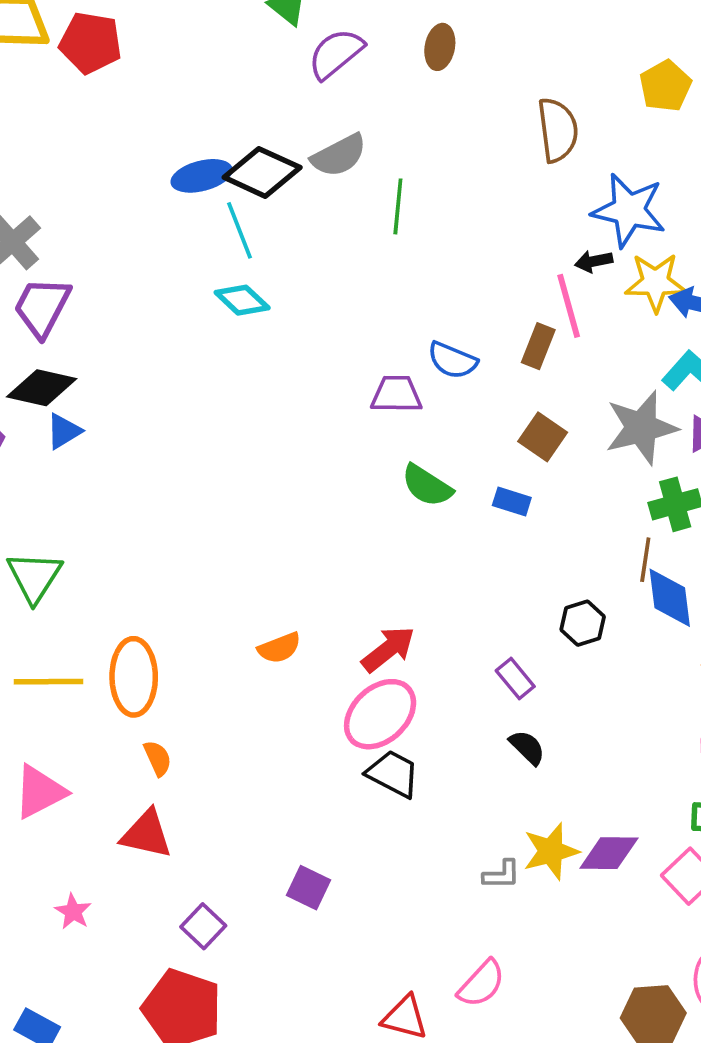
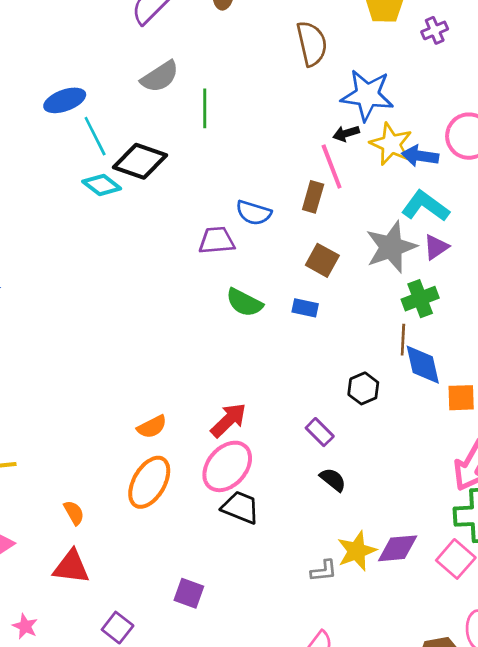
black diamond: (262, 172) -> (140, 161), moved
yellow star: (656, 282) -> (391, 144), turned 30
orange ellipse: (134, 677) -> (149, 482), moved, turned 36

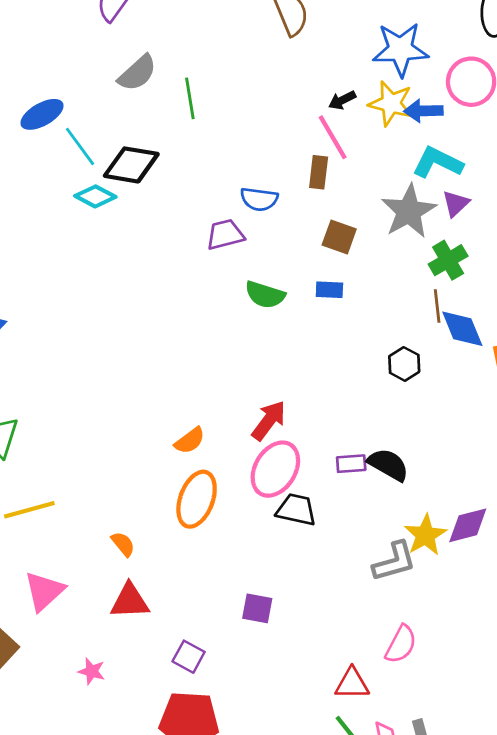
blue star: (367, 95) -> (400, 49), moved
purple rectangle: (320, 432) -> (351, 464), moved, turned -40
black semicircle: (333, 480) -> (388, 465), size x1.4
gray L-shape: (324, 571) -> (394, 562), size x1.6

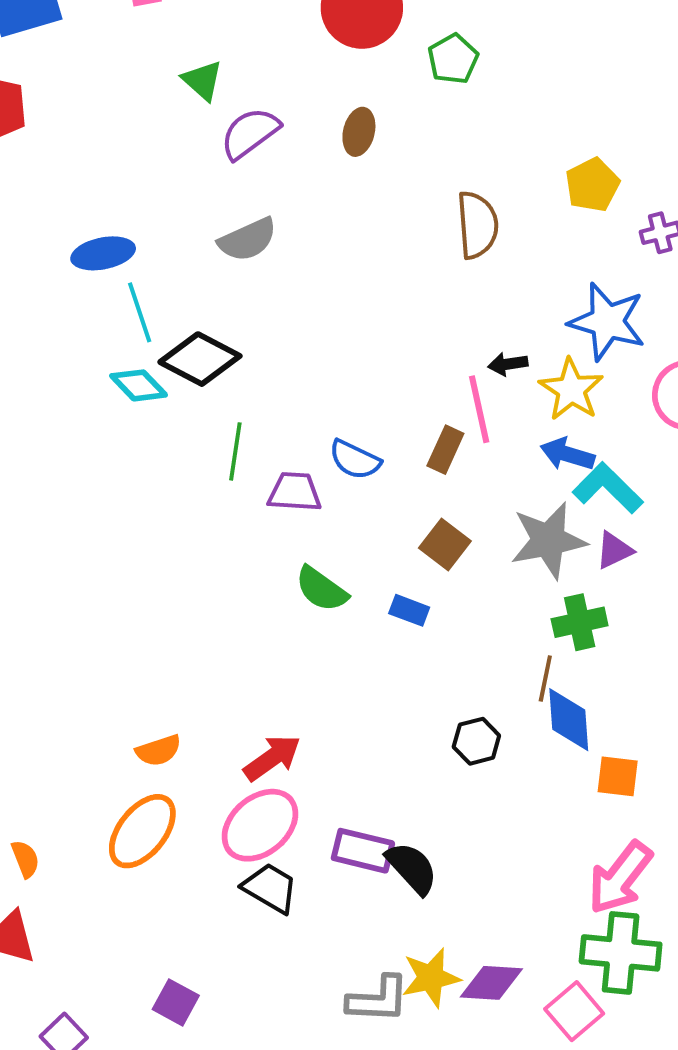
green line: (190, 98) -> (235, 451), moved
blue arrow: (423, 111) -> (567, 454), moved
purple rectangle: (351, 464) -> (363, 851), size x1.4

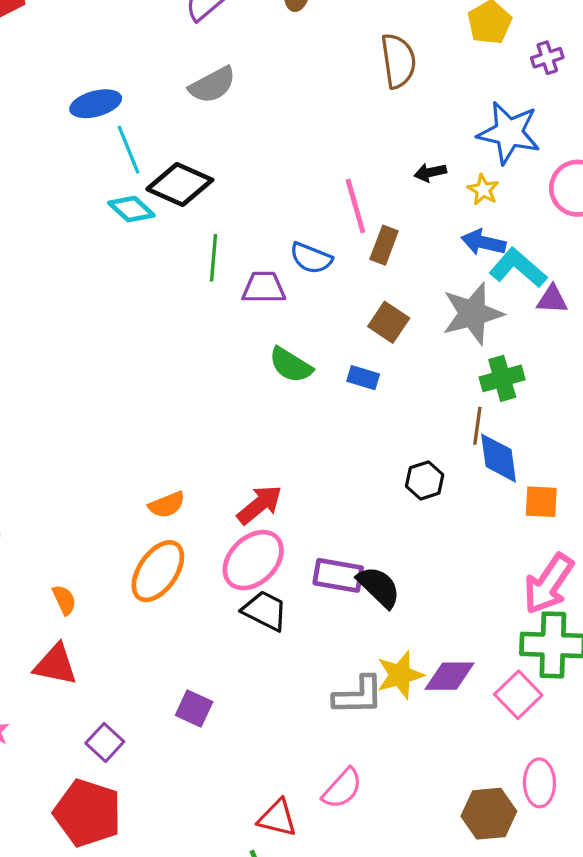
yellow star: (571, 389) -> (483, 190), size x0.6
pink line: (479, 409) -> (355, 206), moved
purple triangle: (614, 550) -> (552, 300), moved, turned 32

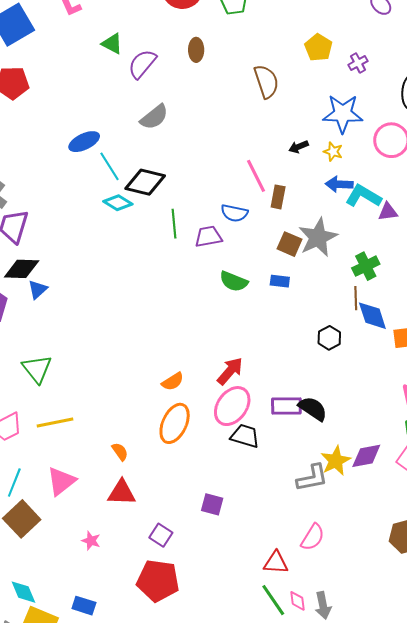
gray star: (473, 313) -> (318, 237), moved

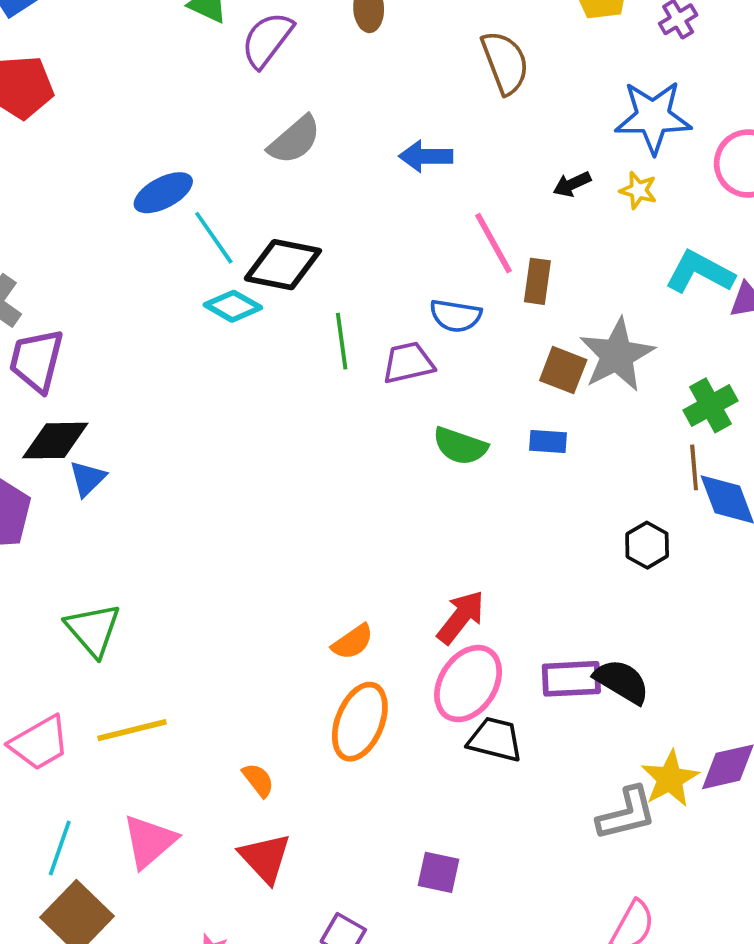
blue arrow: (339, 184) -> (426, 156), moved
red triangle: (122, 493) -> (265, 858), turned 48

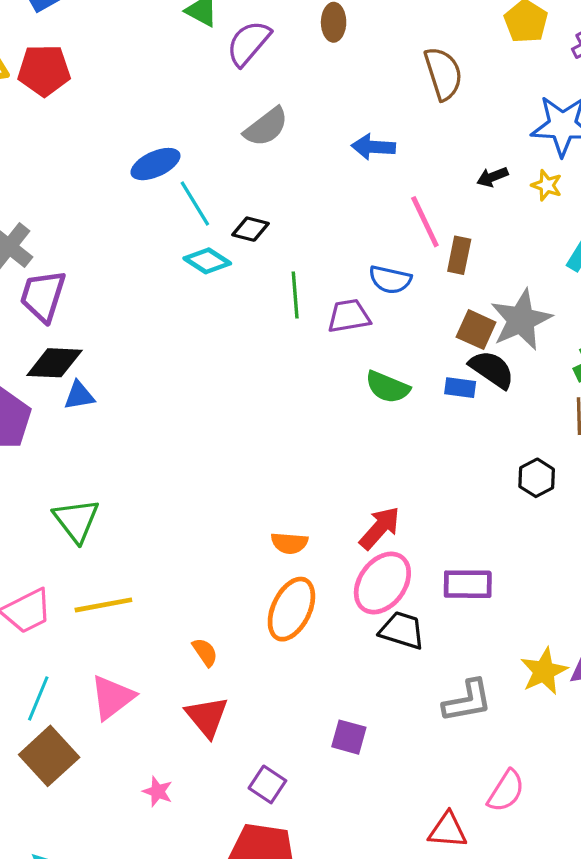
black diamond: (283, 265) -> (251, 229), size x0.6
blue triangle: (87, 478) -> (79, 396), turned 32
orange semicircle: (353, 642) -> (289, 543), turned 36
black semicircle: (622, 681) -> (492, 369), moved
gray L-shape: (627, 814) -> (467, 701), moved

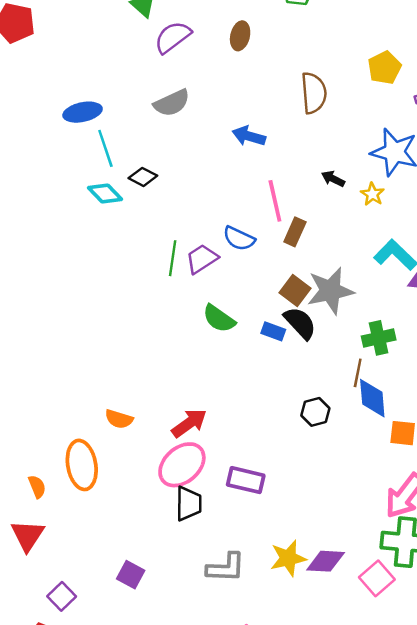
black arrow: (492, 177) -> (333, 179), turned 35
green line: (295, 295) -> (173, 258), moved
purple trapezoid: (349, 316) -> (202, 259), turned -36
orange ellipse: (291, 609) -> (82, 465), moved, turned -48
black trapezoid: (402, 630) -> (189, 504), turned 60

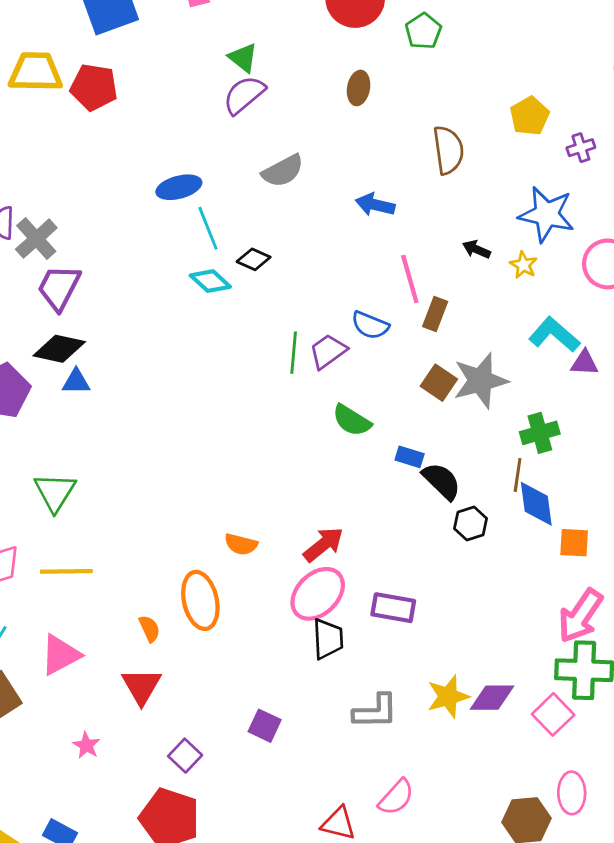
purple semicircle: (173, 37) -> (244, 95), moved
black semicircle: (300, 323) -> (442, 481), moved
blue rectangle: (273, 331) -> (410, 457), moved

